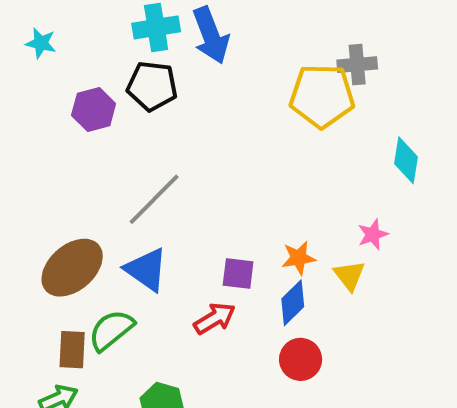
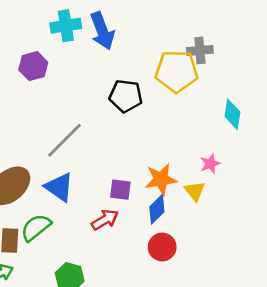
black pentagon: (152, 86) -> (126, 96), moved
purple hexagon: (94, 109) -> (33, 66), moved
orange star: (299, 258) -> (161, 179), size x1.4

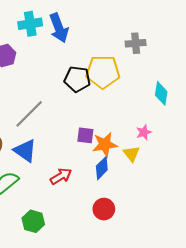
yellow pentagon: (176, 71) -> (103, 72), moved
purple square: (120, 190) -> (85, 135), moved
red circle: (162, 247) -> (104, 209), moved

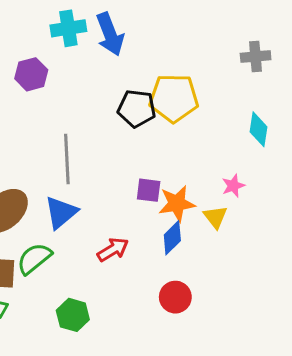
gray cross: (136, 43) -> (256, 56), moved
gray line: (29, 114) -> (67, 159), turned -48
blue triangle: (25, 151) -> (61, 212), turned 45

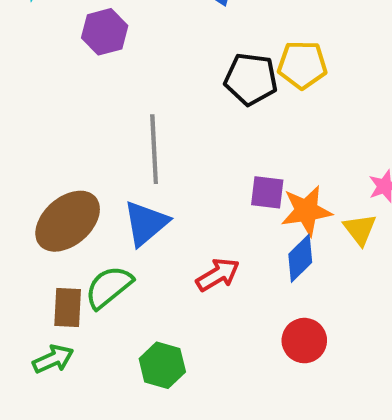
yellow pentagon: (174, 98) -> (302, 65), size x0.7

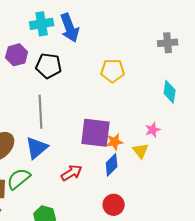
black pentagon: (251, 79) -> (49, 66), moved
purple square: (267, 192) -> (96, 133), size x1.8
orange star: (306, 211) -> (115, 142), size x0.7

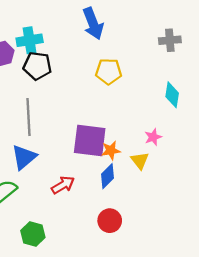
cyan cross: (42, 24) -> (30, 40), moved
blue arrow: (70, 28) -> (93, 24), moved

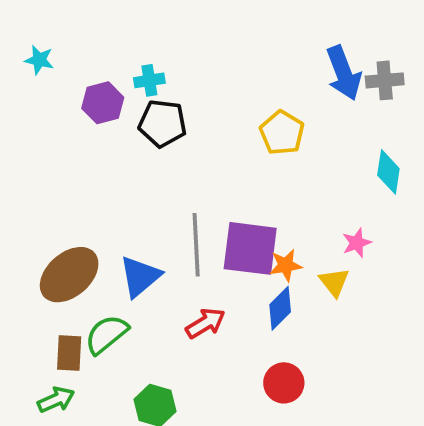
blue arrow: (93, 24) -> (344, 73), moved
cyan cross: (30, 40) -> (149, 80), size x0.7
yellow pentagon: (109, 71) -> (282, 133), turned 30
gray line: (28, 117) -> (196, 245), moved

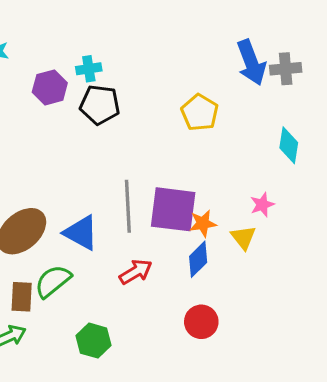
blue triangle: (140, 276) -> (81, 233), turned -51

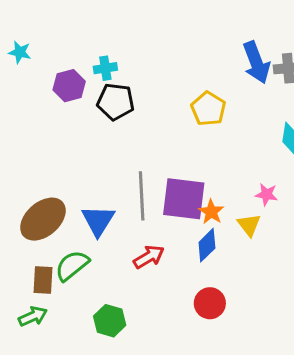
pink star: (262, 205) -> (266, 194), turned 30
orange star: (203, 223) -> (211, 212), turned -30
blue triangle: (81, 233) -> (98, 221), turned 33

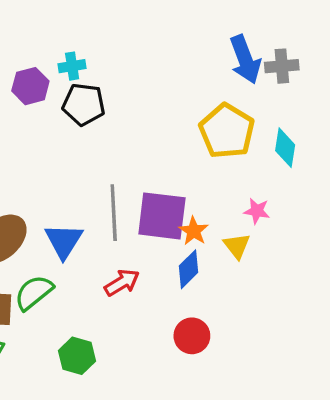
yellow pentagon: (208, 109) -> (227, 131), moved, size x1.4

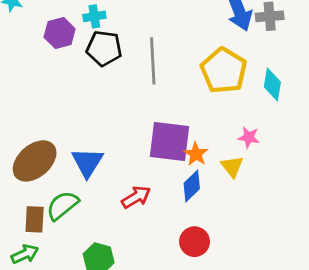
gray line: (114, 213) -> (153, 61), moved

